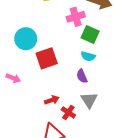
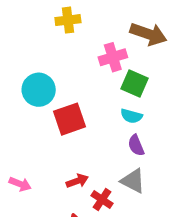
purple semicircle: (82, 76) -> (136, 145), moved
pink arrow: (13, 78) -> (20, 184), moved
gray triangle: (89, 100) -> (133, 181), turned -30

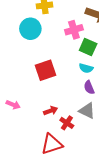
cyan circle: (39, 90) -> (30, 29), moved
pink arrow: (20, 184) -> (13, 105), moved

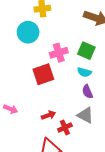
pink cross: (74, 30) -> (59, 53), moved
red cross: (67, 123) -> (65, 127), turned 32

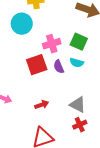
purple semicircle: (87, 92) -> (59, 67), moved
red cross: (65, 127) -> (80, 125), moved

